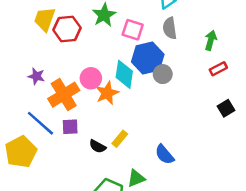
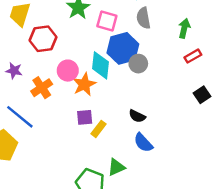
red hexagon: (67, 29) -> (43, 39), moved
orange cross: (64, 95) -> (42, 88), size x0.7
purple square: (70, 127) -> (85, 117), moved
black semicircle: (98, 146) -> (137, 116), moved

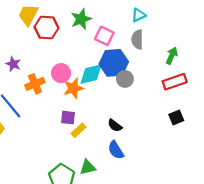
red hexagon: (43, 39) -> (46, 27), moved
red rectangle: (193, 56) -> (175, 82), size x1.5
cyan diamond: (100, 65) -> (91, 74), turned 60

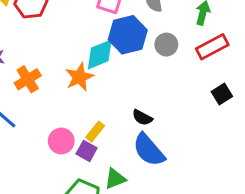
pink circle: (61, 73) -> (61, 141), moved
gray circle: (125, 79) -> (166, 45), moved
purple square: (68, 118) -> (87, 151), moved, turned 32
blue semicircle: (116, 150) -> (149, 150), size x1.4

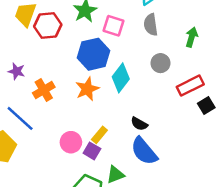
blue hexagon: (128, 35) -> (94, 54), moved
red rectangle: (212, 47) -> (190, 86), moved
cyan diamond: (100, 54) -> (121, 78), moved, turned -32

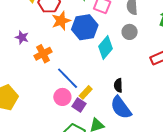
gray circle: (160, 63) -> (130, 32), moved
orange star: (87, 89) -> (61, 21), moved
blue line: (20, 118) -> (68, 78), moved
black semicircle: (139, 124) -> (118, 85), turned 56

